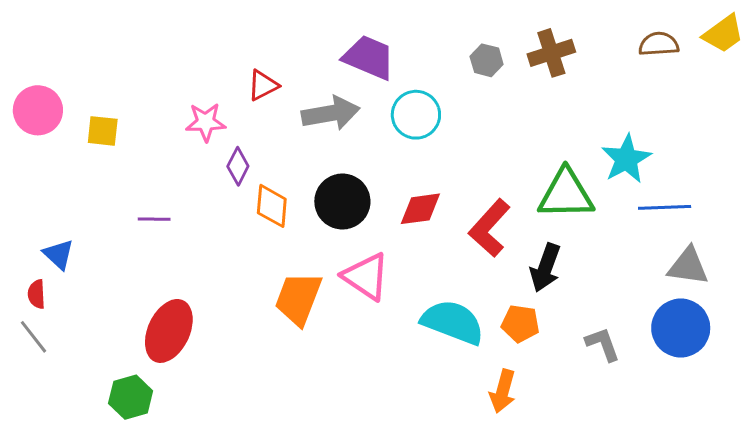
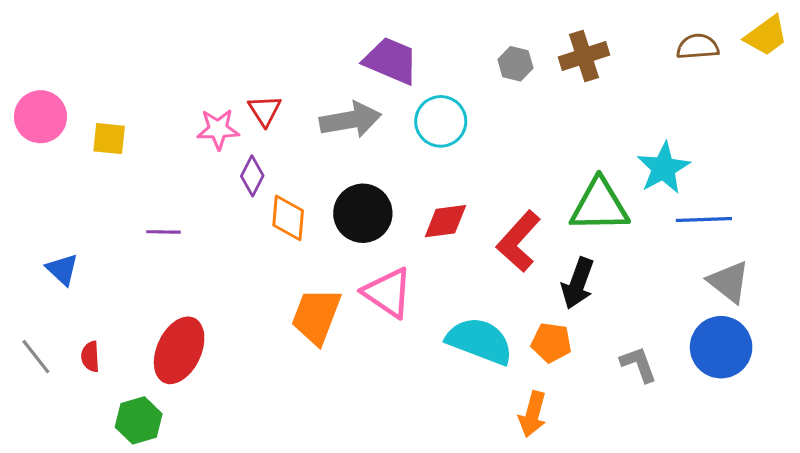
red triangle: (263, 85) -> (265, 110), moved, turned -36
gray triangle: (688, 266) -> (729, 282), turned 30
red semicircle: (36, 294) -> (90, 357), moved

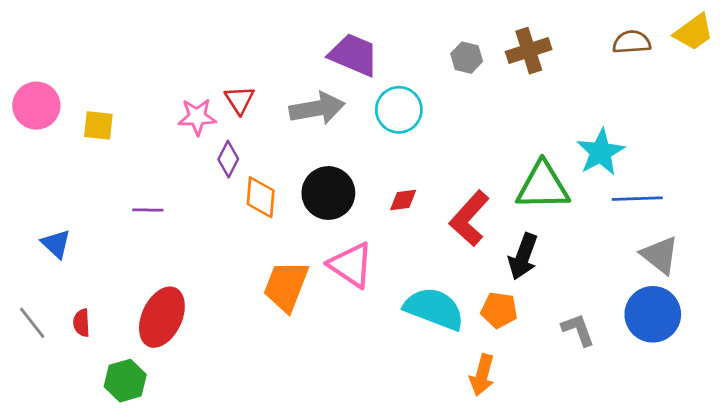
red diamond: (445, 221) -> (403, 200), size x0.7

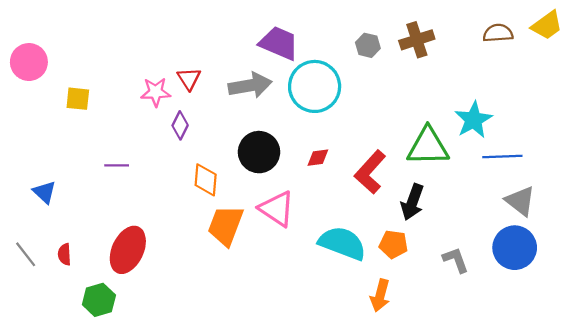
pink circle: (36, 106) -> (29, 62), moved
cyan circle: (399, 110) -> (315, 86), size x1.4
orange diamond: (261, 197) -> (206, 180), moved

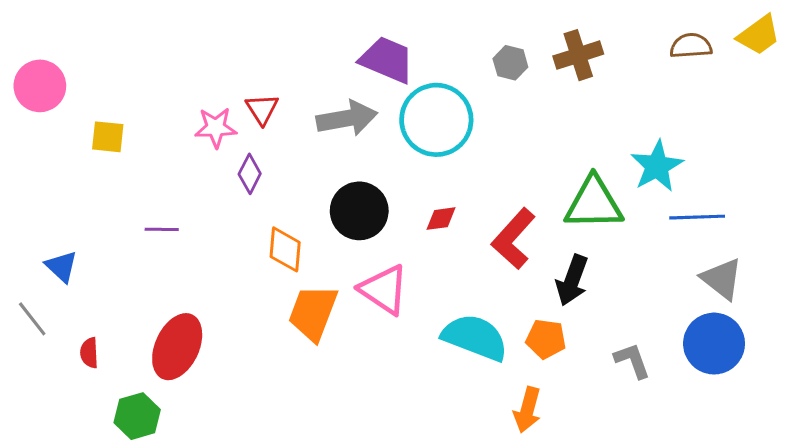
gray line: (26, 254) -> (32, 319), moved

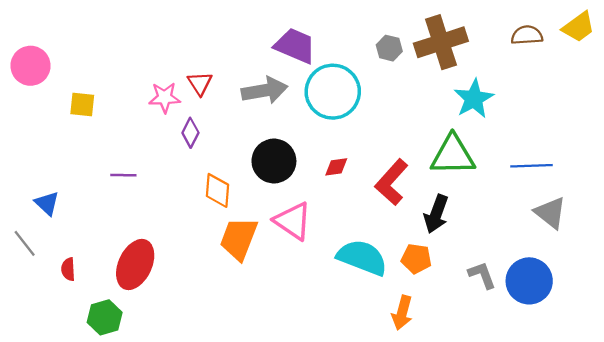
brown cross: (578, 55) -> (441, 42), size x1.4
cyan star: (657, 166) -> (474, 99), moved
blue circle: (714, 344) -> (529, 281), moved

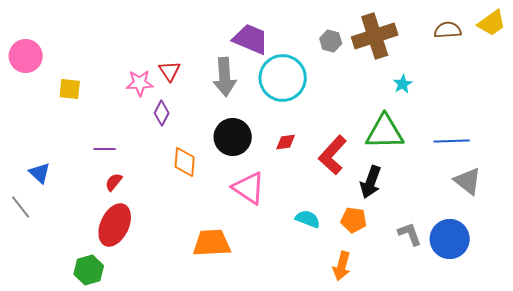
gray arrow: (265, 90) -> (225, 77), turned 96
cyan star: (474, 99) -> (403, 84), size x0.6
orange trapezoid: (239, 239) -> (212, 243), moved, turned 66
cyan semicircle: (362, 257) -> (308, 219), size x0.6
red semicircle: (68, 269) -> (114, 182), moved, turned 42

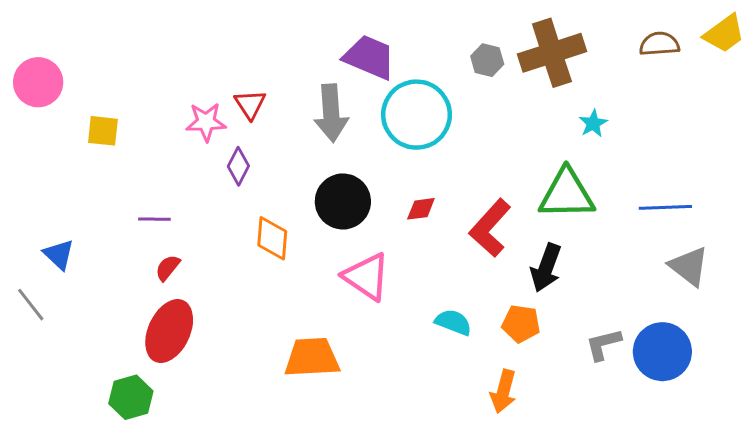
gray L-shape: (410, 234) -> (603, 344), turned -84

